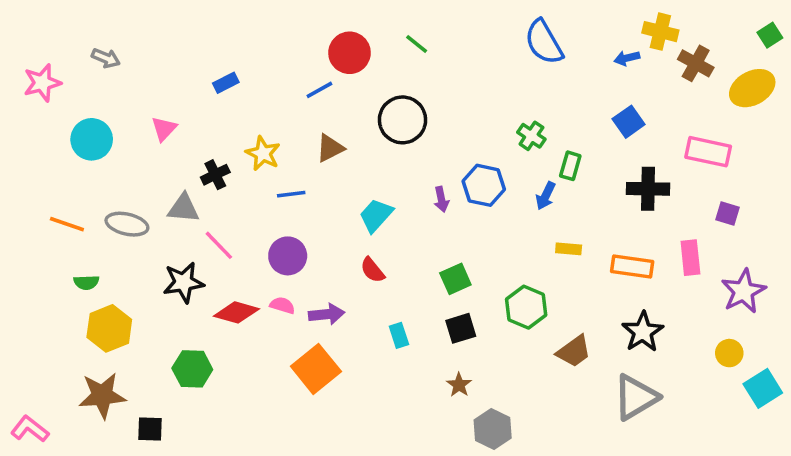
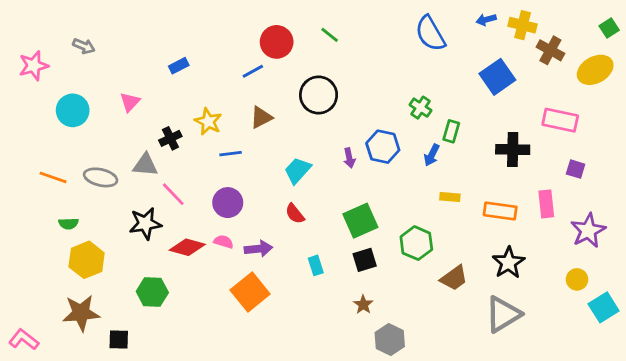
blue arrow: (627, 58) -> (486, 20), moved
blue square: (629, 122) -> (497, 77), moved, size x1.4
green square: (455, 279) -> (360, 221), size x1.4

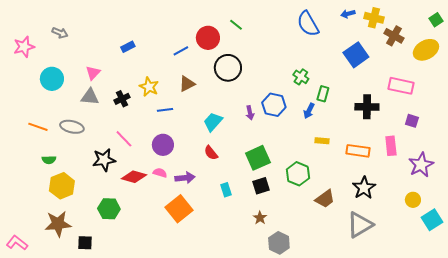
red circle: (277, 42) -> (208, 38), moved
gray triangle: (145, 165) -> (90, 97), moved

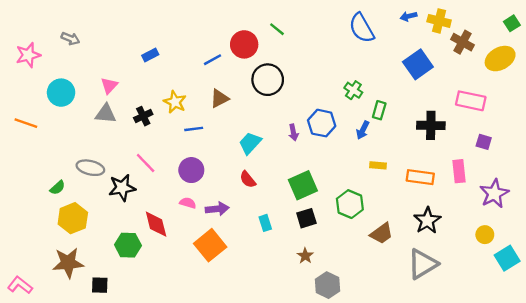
orange line: (38, 127) -> (26, 123), moved
gray ellipse: (72, 127) -> (90, 168), moved
green semicircle: (49, 160) -> (58, 188), turned -40
red diamond: (134, 177) -> (156, 224), moved, turned 60

